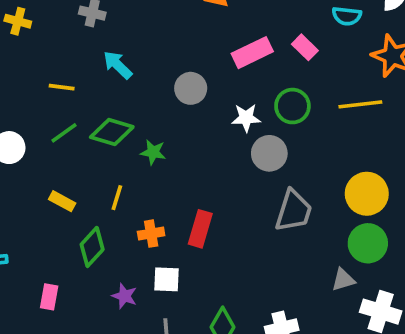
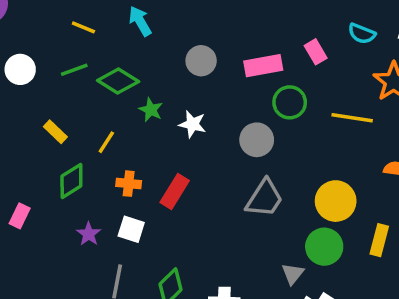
pink rectangle: (252, 53) -> (263, 66), moved
white star: (246, 118) -> (192, 124), moved
gray triangle: (343, 280) -> (293, 274), turned -50

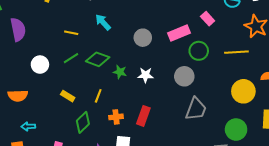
yellow circle: (336, 201) -> (243, 91), moved

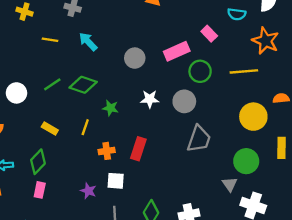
yellow line: (71, 33) -> (50, 40), moved
green star: (120, 72) -> (110, 108), moved
white star: (146, 75) -> (150, 99), moved
green diamond: (83, 122) -> (38, 162), moved

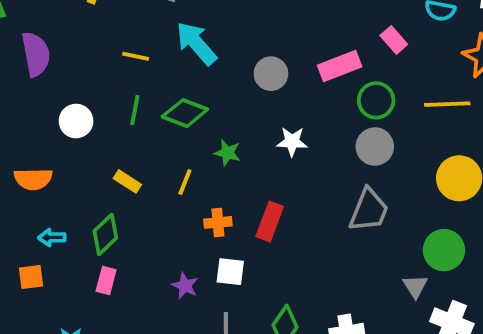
yellow line: (50, 40) -> (136, 56), moved
cyan arrow: (88, 42) -> (196, 43), size x1.4
green line: (52, 84) -> (135, 110), turned -48
gray circle: (184, 101) -> (375, 147), moved

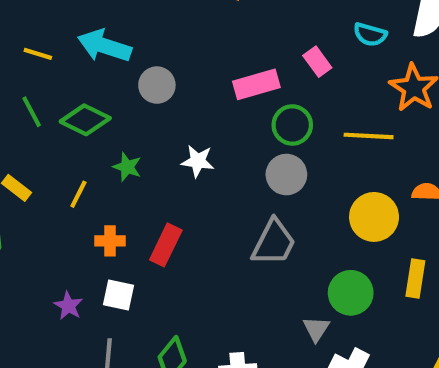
cyan arrow: (196, 43) -> (104, 46), turned -36
gray circle: (271, 74) -> (157, 85), moved
green line: (135, 110) -> (32, 112), turned -44

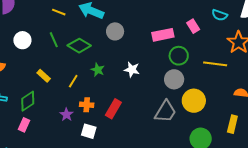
yellow circle: (374, 217) -> (194, 101), moved
yellow rectangle: (415, 278) -> (232, 124), moved
purple star: (68, 306) -> (66, 115), moved

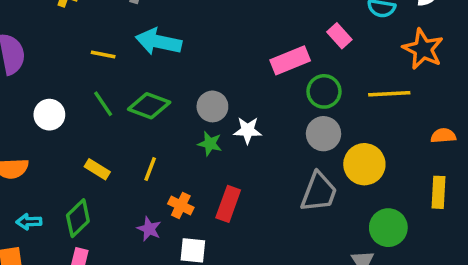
gray circle: (115, 31) -> (212, 106), moved
green star: (98, 70) -> (210, 144), moved
orange cross: (87, 105) -> (181, 206), turned 32

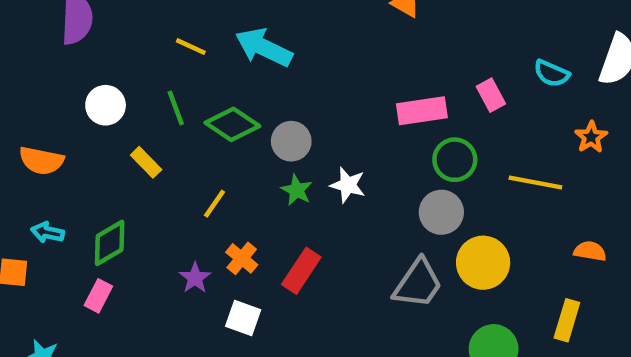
orange star: (423, 49) -> (591, 137), size x0.6
gray circle: (212, 106) -> (291, 141), moved
yellow rectangle: (97, 169) -> (146, 162), moved

